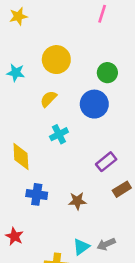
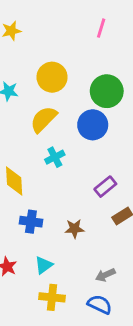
green circle: (107, 73) -> (107, 91), size x1.5
yellow semicircle: (48, 99) -> (44, 119), size x1.5
cyan triangle: (81, 247) -> (44, 265), moved

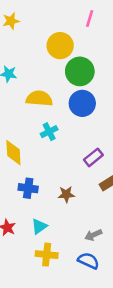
yellow circle: (52, 77) -> (60, 46), moved
green circle: (107, 91) -> (80, 71), moved
yellow semicircle: (44, 119) -> (39, 98), turned 50

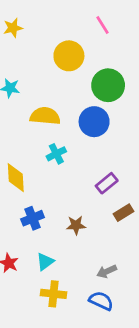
pink line: (90, 19) -> (102, 25), turned -49
green circle: (80, 71) -> (108, 85), moved
blue cross: (28, 188) -> (33, 218), turned -30

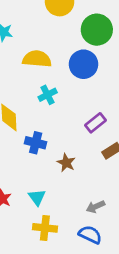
blue cross: (33, 218) -> (36, 143), moved, turned 36
brown star: (76, 225) -> (66, 163), turned 30
cyan triangle: (45, 262) -> (37, 197), turned -30

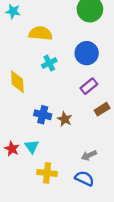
blue circle: (84, 64) -> (87, 53), moved
blue cross: (36, 143) -> (43, 115), moved
cyan triangle: (37, 197) -> (32, 147), moved

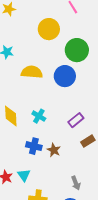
blue circle: (87, 53) -> (65, 76), moved
cyan cross: (49, 63) -> (39, 116), moved, turned -32
gray arrow: (89, 155) -> (76, 183), turned -88

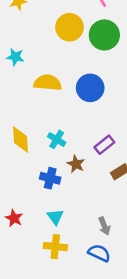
green circle: (77, 50) -> (104, 35), moved
brown star: (54, 150) -> (76, 164), moved
cyan triangle: (24, 175) -> (55, 217), moved

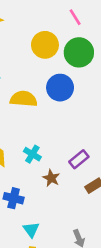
blue circle: (90, 88) -> (60, 88), moved
blue cross: (50, 178) -> (14, 198), moved

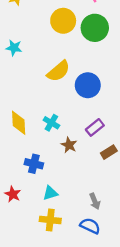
blue circle: (60, 88) -> (88, 85), moved
yellow semicircle: (24, 99) -> (58, 71), moved, turned 135
cyan triangle: (31, 230) -> (50, 193), turned 49

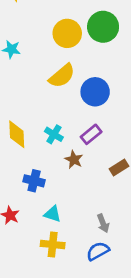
yellow circle: (63, 21) -> (67, 33), moved
purple rectangle: (95, 127) -> (91, 134), moved
cyan triangle: (50, 193) -> (53, 214), turned 35
blue semicircle: (90, 226) -> (98, 251), turned -54

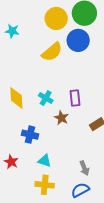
blue circle: (95, 92) -> (78, 40), moved
purple rectangle: (91, 134) -> (75, 98), turned -56

